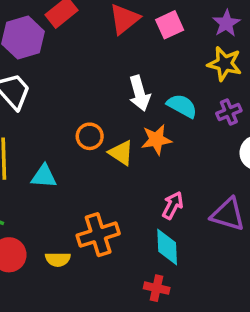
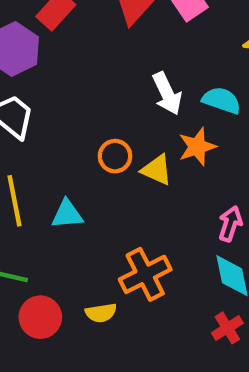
red cross: (157, 288) -> (227, 328), turned -35

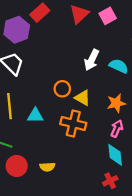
white arrow: (167, 94) -> (92, 60), turned 45
orange star: (197, 147) -> (116, 103), moved
orange cross: (145, 274) -> (73, 124), moved, turned 35

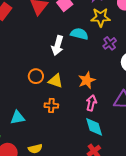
cyan semicircle: (119, 66) -> (79, 34), moved
cyan triangle: (35, 116) -> (18, 118), moved
orange cross: (73, 124) -> (51, 106), size x0.6

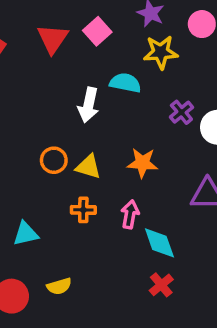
purple cross: (110, 43) -> (181, 112), moved
orange star: (87, 80) -> (142, 163), turned 30
pink arrow: (91, 103) -> (130, 214), moved

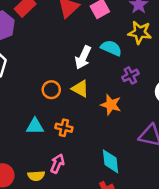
purple cross: (181, 112) -> (130, 75), moved
yellow triangle: (88, 167) -> (80, 89), moved
pink arrow: (130, 214) -> (57, 164), moved
cyan triangle: (26, 234) -> (35, 126), moved

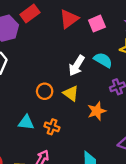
orange star: (111, 105) -> (97, 111), turned 30

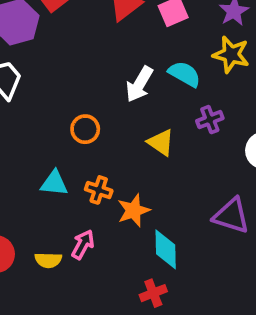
yellow triangle: (71, 93) -> (161, 142), moved
orange star: (97, 111) -> (134, 210), moved

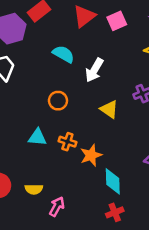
cyan semicircle: (185, 74) -> (63, 54), moved
pink arrow: (83, 244) -> (57, 207), moved
red cross: (153, 293) -> (115, 212), moved

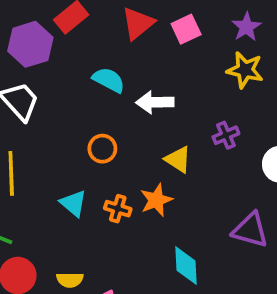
white arrow: (94, 70) -> (155, 102), turned 60
cyan triangle: (37, 137) -> (73, 203), turned 36
orange star: (91, 155) -> (156, 200), moved

